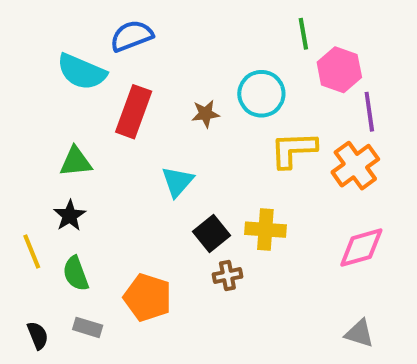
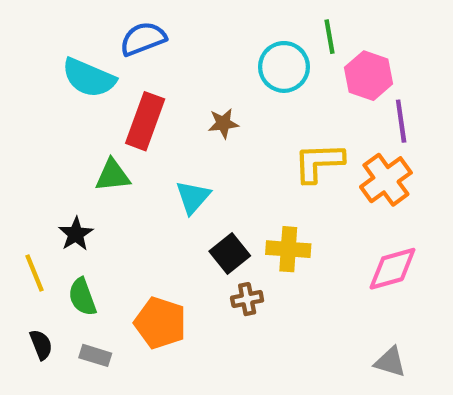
cyan circle: (261, 94) -> (284, 67), moved
green triangle: (76, 162) -> (113, 175), moved
black semicircle: (38, 335) -> (41, 345), moved

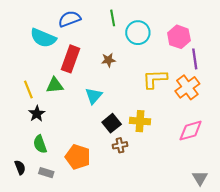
green line: (330, 37) -> (113, 18), moved
yellow line: (35, 273) -> (28, 89), moved
gray triangle: (390, 362) -> (200, 178), moved, turned 42

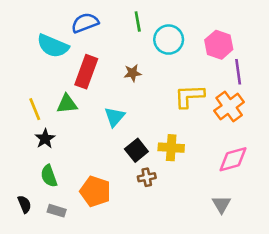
gray triangle: (200, 178) -> (221, 204), moved

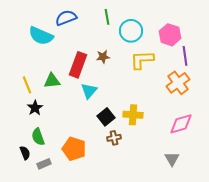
red rectangle: (86, 72) -> (78, 65), moved
yellow L-shape: (189, 96) -> (142, 60), moved
black semicircle: (24, 204) -> (25, 153), moved
gray rectangle: (57, 211) -> (44, 164), turned -40

